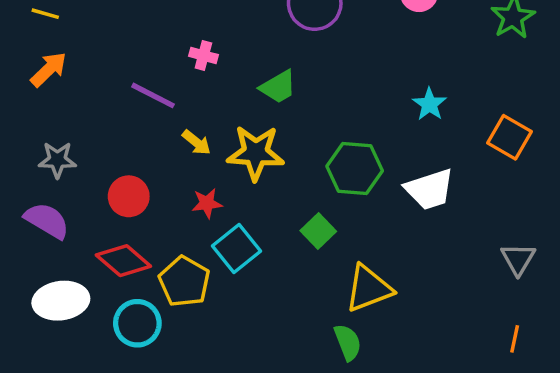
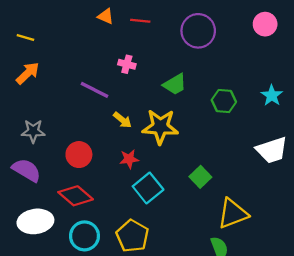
green hexagon: (355, 168) -> (224, 101), moved, size x0.7
yellow pentagon: (184, 282) -> (132, 236), moved

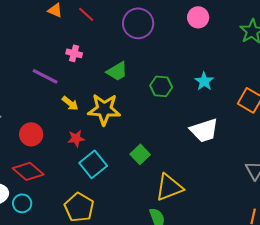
red line: (140, 21) -> (86, 14), turned 36
cyan circle: (84, 236) -> (22, 203), moved, size x0.7

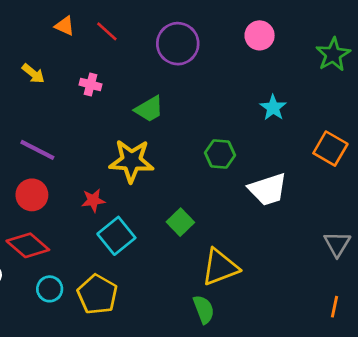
purple line: (45, 76) -> (37, 150), moved
cyan star: (204, 81) -> (273, 108), moved
green hexagon: (161, 86) -> (220, 154), moved
yellow arrow: (70, 103) -> (33, 74), moved
cyan circle: (22, 203) -> (50, 289), moved

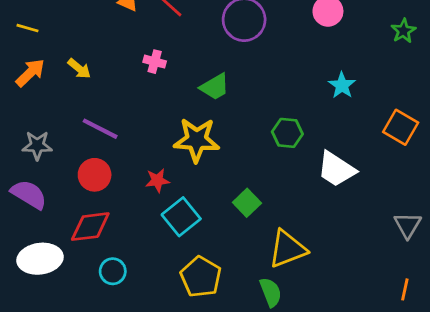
green star: (333, 55) -> (403, 31), size x0.7
yellow arrow: (33, 74) -> (79, 69), moved
white trapezoid: (268, 189) -> (336, 169), turned 51
red diamond: (28, 245) -> (90, 227), turned -48
yellow pentagon: (97, 294) -> (201, 277), moved

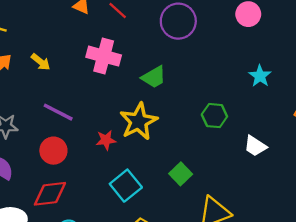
pink cross: (155, 62) -> (104, 56), size x1.8
yellow star: (197, 140) -> (139, 121), turned -30
white trapezoid: (336, 169) -> (255, 146), size x0.7
red star: (157, 180) -> (106, 140), moved

